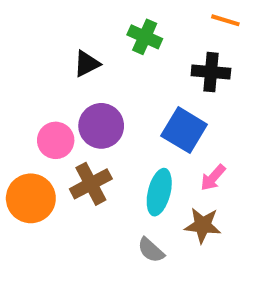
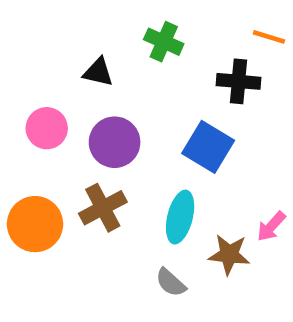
orange line: (225, 20) -> (269, 37), moved
black triangle: (87, 64) -> (98, 72), turned 40
pink circle: (56, 140) -> (47, 128), moved
pink arrow: (213, 178) -> (271, 226), moved

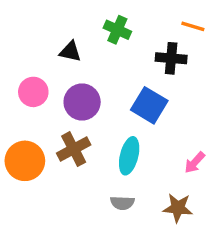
brown star: (229, 254) -> (178, 208), moved
gray semicircle: (171, 283) -> (122, 203), turned -40

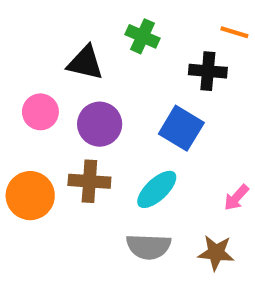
black triangle: (70, 52) -> (85, 63), size x1.4
brown cross: (74, 149) -> (89, 181), turned 32
cyan ellipse: (129, 156) -> (157, 189), turned 33
gray semicircle: (122, 203) -> (149, 247), size x1.5

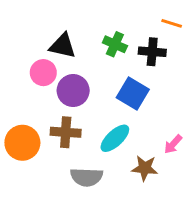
green cross: (142, 36) -> (115, 44), moved
pink circle: (40, 112) -> (43, 73), moved
gray semicircle: (149, 247) -> (87, 177), moved
brown star: (216, 253) -> (145, 168), moved

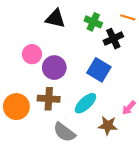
green cross: (115, 44) -> (93, 22), moved
black triangle: (63, 46) -> (55, 19), moved
black cross: (152, 52) -> (113, 39), turned -30
gray semicircle: (87, 177) -> (64, 132), turned 35

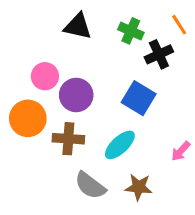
orange line: (128, 17) -> (179, 25), turned 40
orange circle: (16, 107) -> (28, 118), moved
brown star: (108, 126) -> (139, 187), moved

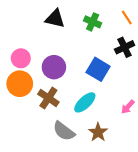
black cross: (159, 54) -> (125, 47), moved
pink circle: (45, 76) -> (21, 58), moved
brown cross: (68, 139) -> (48, 98), turned 30
brown star: (139, 187) -> (98, 132), turned 30

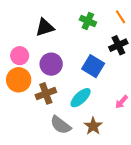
black triangle: (55, 19) -> (45, 27), moved, turned -30
brown cross: (48, 98) -> (46, 93), turned 36

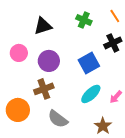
blue square: (93, 66) -> (89, 63), turned 30
orange circle: (19, 80) -> (18, 110), moved
cyan ellipse: (81, 98) -> (91, 94), moved
brown star: (93, 126) -> (103, 126), moved

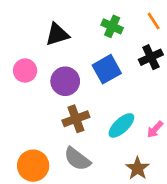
blue square: (89, 63) -> (107, 69), moved
brown cross: (44, 89) -> (76, 119), moved
orange circle: (18, 110) -> (33, 166), moved

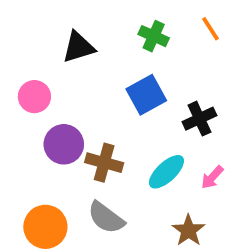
black cross: (151, 57) -> (199, 119), moved
purple circle: (65, 81) -> (64, 144), moved
brown cross: (76, 119) -> (104, 163), turned 35

